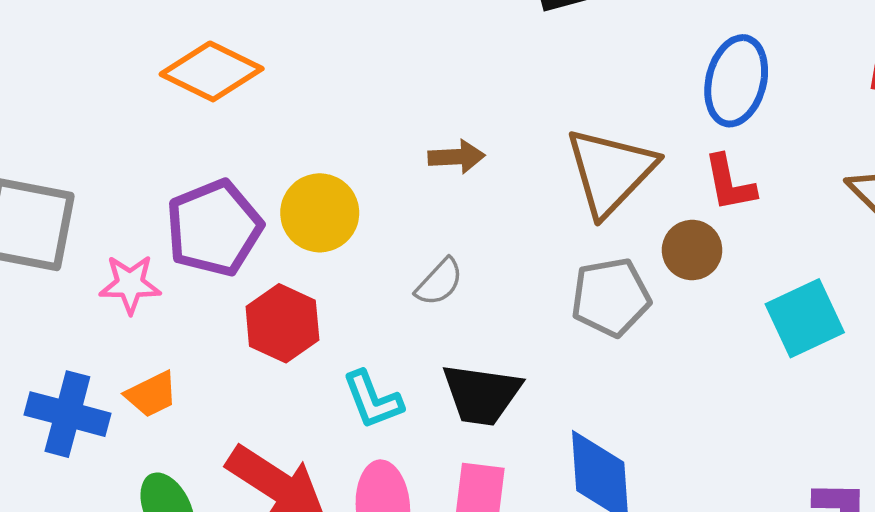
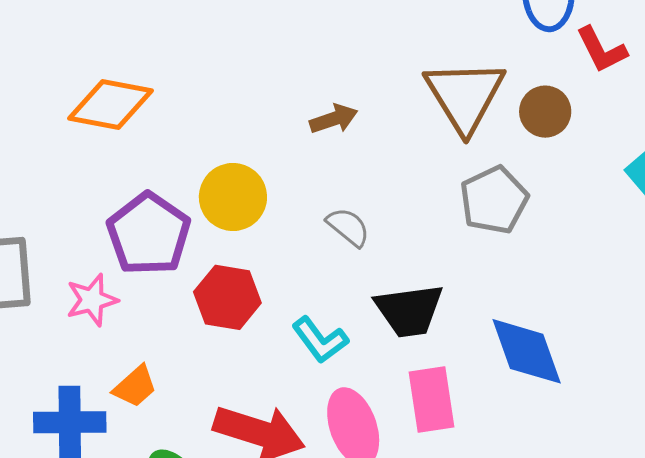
red L-shape: (730, 183) -> (601, 50), moved
brown circle: (692, 250) -> (545, 112), moved
gray semicircle: (439, 282) -> (348, 227), turned -78

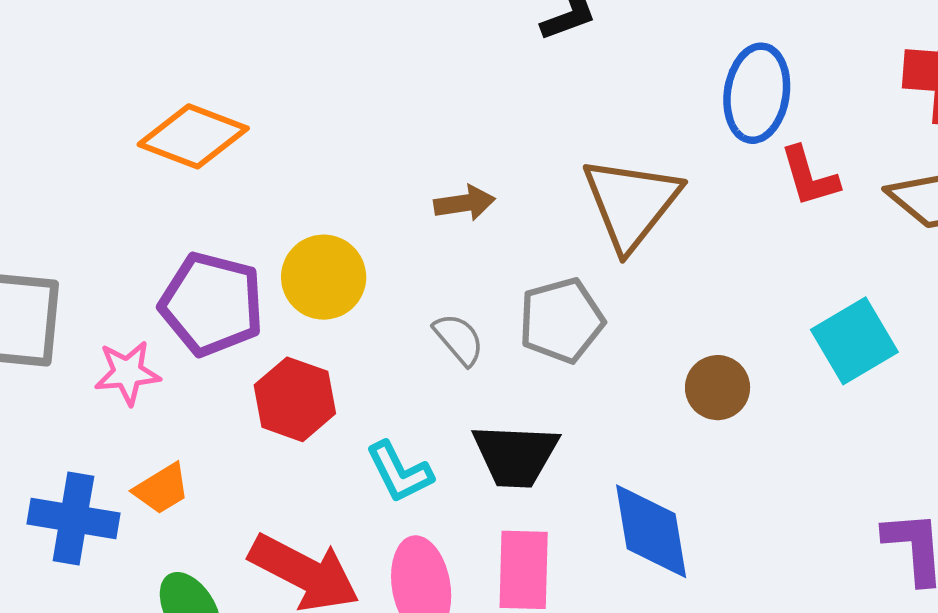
brown circle: (545, 112) -> (718, 388), moved
gray pentagon: (494, 200) -> (561, 320), moved
purple pentagon: (149, 234) -> (212, 304), turned -30

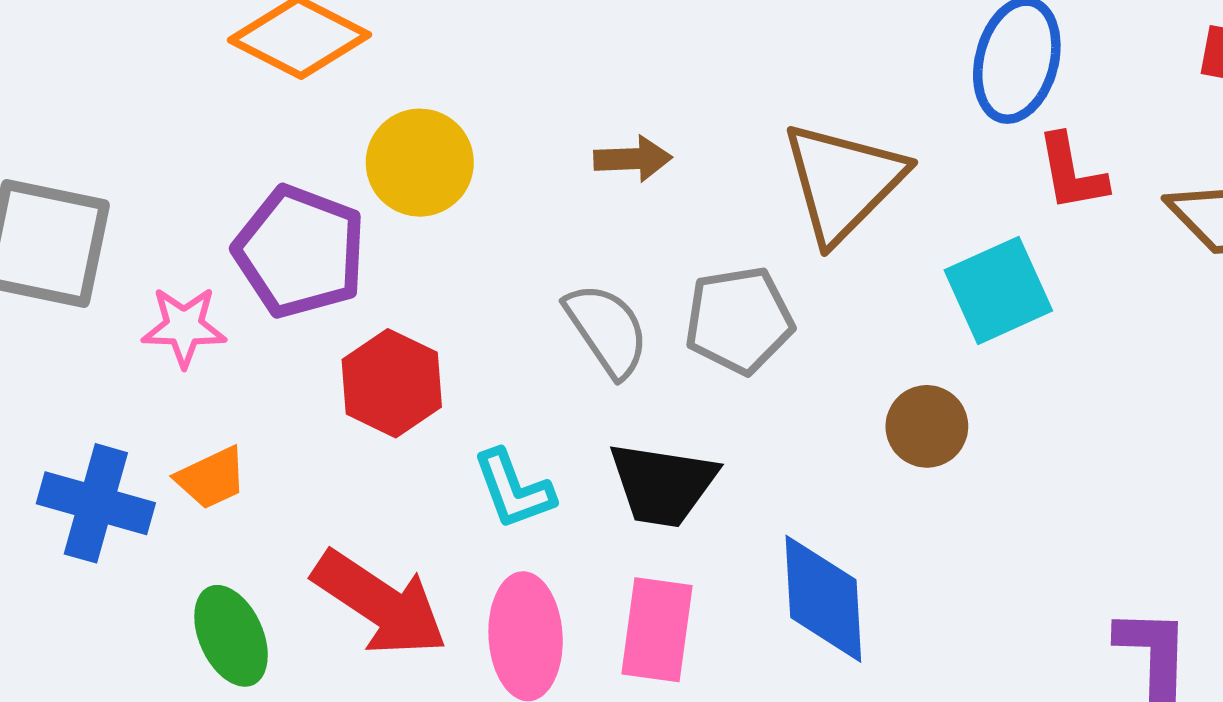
yellow circle: (324, 277) -> (420, 163), moved
gray semicircle: (459, 339) -> (607, 330), size x1.4
cyan square: (854, 341) -> (998, 290), moved

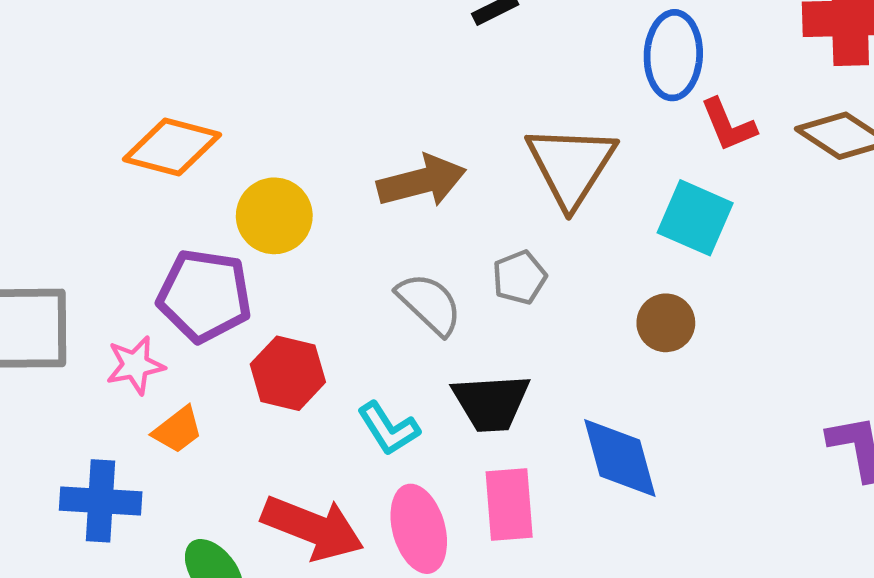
brown arrow: (633, 159) -> (422, 181), size x1.6
cyan square: (998, 290) -> (695, 218), turned -30
gray pentagon: (739, 320) -> (519, 277), size x0.7
orange trapezoid: (211, 478) -> (178, 430), moved

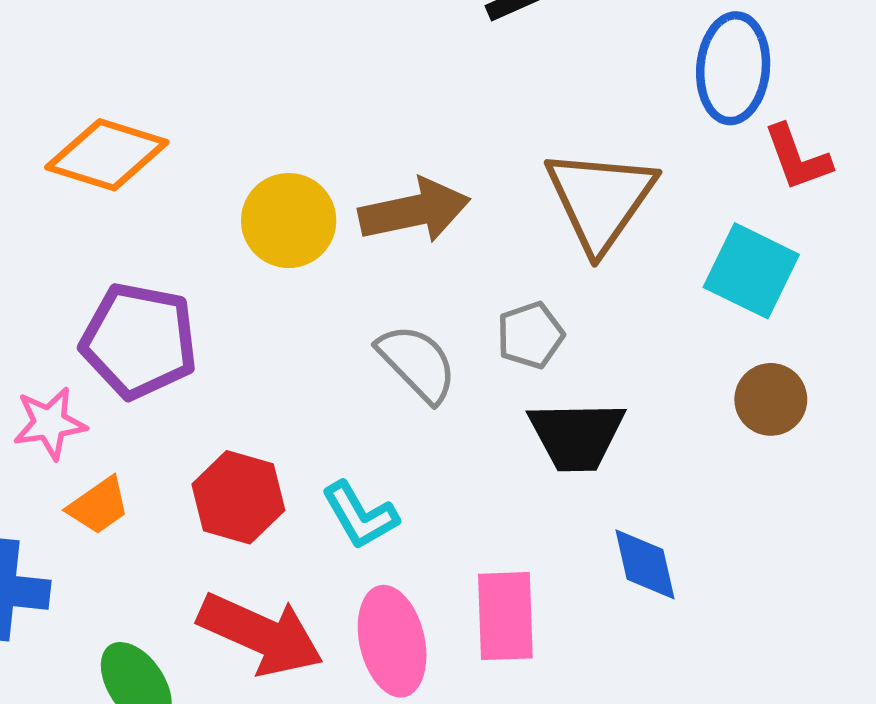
yellow circle: (274, 216) -> (289, 221), moved
brown circle: (666, 323) -> (771, 399), moved
red hexagon: (288, 373) -> (238, 497), moved
black trapezoid: (491, 403) -> (577, 436), moved
blue diamond: (620, 458) -> (645, 564), size x0.7

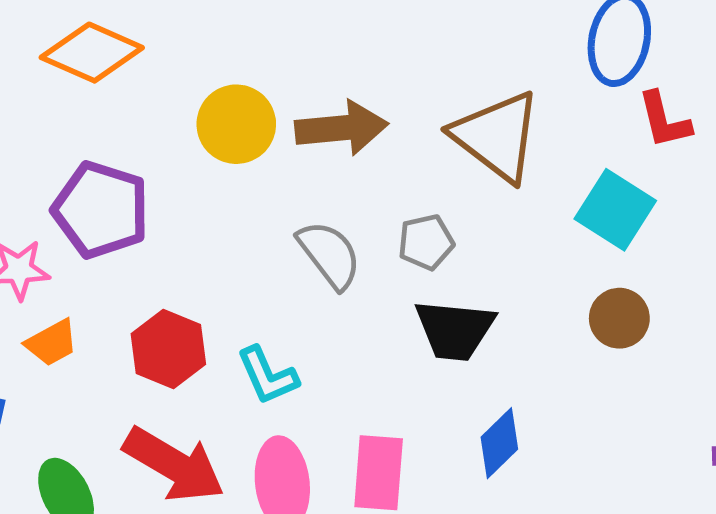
brown triangle: (600, 200) -> (497, 136), turned -34
blue diamond: (645, 564) -> (499, 443), turned 52

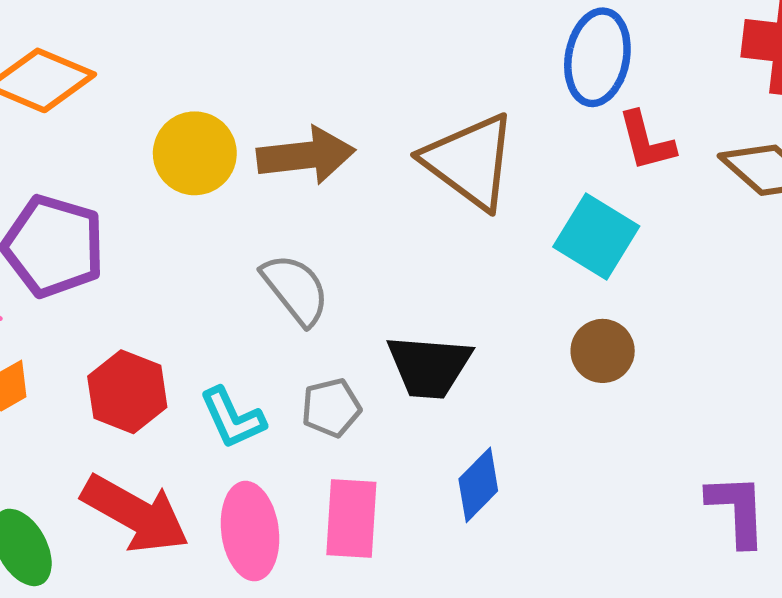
gray pentagon: (426, 242) -> (331, 408), moved

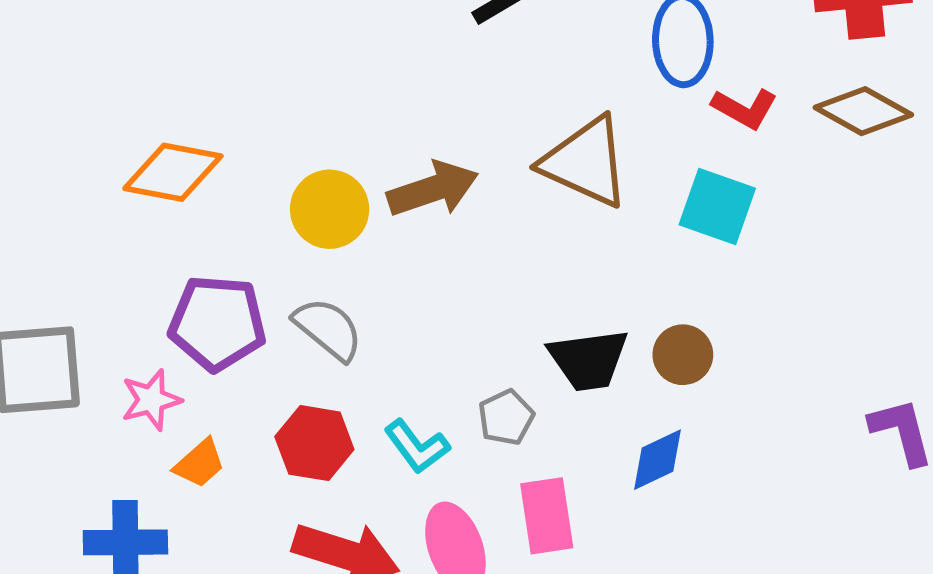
red L-shape: (646, 141) -> (745, 108), turned -34
gray semicircle: (296, 289) -> (328, 329), moved
brown circle: (603, 351) -> (683, 355), moved
blue diamond: (478, 485) -> (657, 460), turned 32

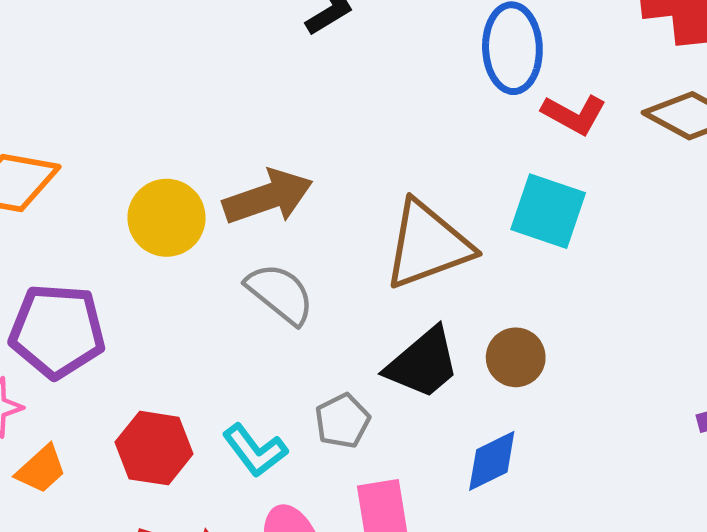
brown triangle: (586, 162) -> (428, 245), moved, turned -44
gray semicircle: (328, 329) -> (280, 294), moved
black trapezoid: (588, 360) -> (423, 363), turned -32

